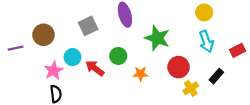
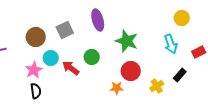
yellow circle: (204, 12) -> (182, 18), moved
brown circle: (44, 35) -> (36, 37), moved
red circle: (178, 67) -> (131, 71), moved
orange star: (141, 74) -> (117, 88), moved

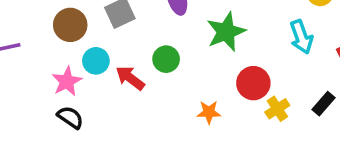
green star: (127, 41) -> (226, 32), turned 30
red circle: (131, 71) -> (253, 83), moved
black rectangle: (180, 75) -> (324, 104), moved
black semicircle: (36, 91) -> (70, 117), turned -49

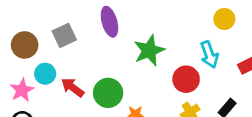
green circle: (166, 59) -> (108, 93), moved, size x1.4
red circle: (253, 83) -> (186, 79), moved

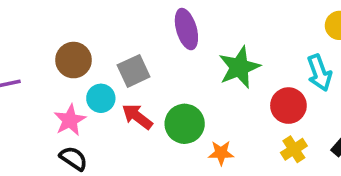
gray square: (64, 35) -> (134, 71), moved

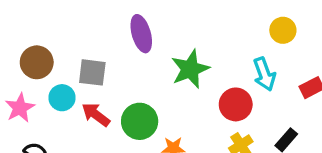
gray square: (134, 71) -> (92, 72), turned 32
pink star: (70, 120) -> (20, 108), moved

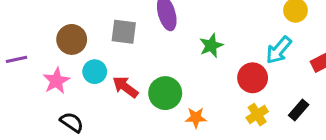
green star: (190, 69) -> (211, 46), size x0.7
gray square: (92, 72) -> (124, 32), moved
cyan arrow: (264, 74) -> (279, 50), turned 60

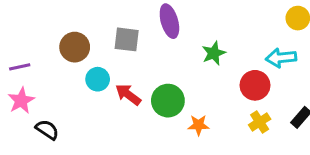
cyan arrow: (279, 50) -> (281, 58), turned 44
pink star: (56, 81) -> (21, 101), moved
black semicircle: (72, 122) -> (47, 130), moved

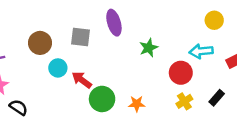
green circle: (168, 101) -> (102, 99), moved

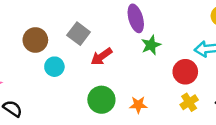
purple ellipse: (114, 23) -> (136, 18), moved
gray square: (81, 37) -> (79, 34), turned 30
red arrow: (82, 80) -> (101, 57), moved, turned -72

